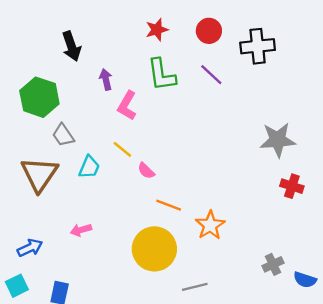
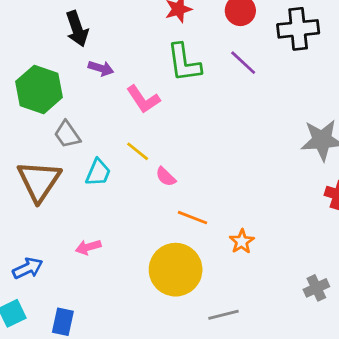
purple arrow: (106, 79) -> (101, 68), moved, turned 120
pink L-shape: (127, 106) -> (143, 99), turned -64
orange star: (210, 225) -> (242, 241), size x0.7

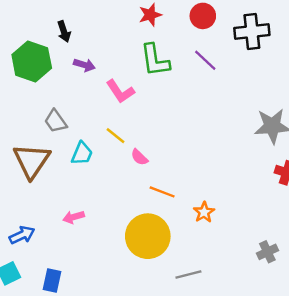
black arrow: (77, 29) -> (64, 31), size x0.7
green hexagon: (39, 89) -> (32, 61), moved

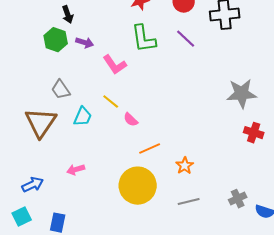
green hexagon: (32, 61) -> (56, 40), moved, size x0.7
orange line: (162, 192) -> (150, 149), turned -45
gray line: (188, 275) -> (189, 202), moved

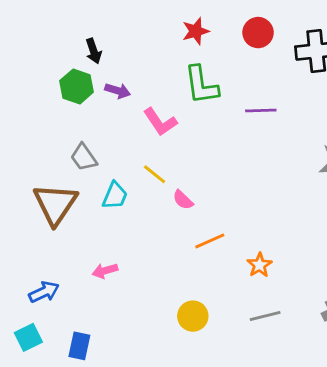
purple line: (186, 39) -> (261, 111), moved, turned -45
yellow circle: (138, 186) -> (193, 316), moved, size x0.6

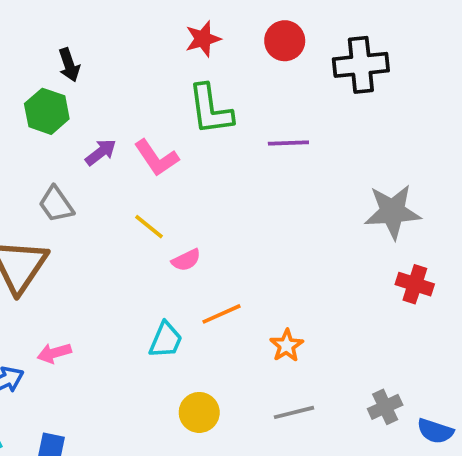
purple arrow: (118, 91) -> (101, 152), moved, turned -55
cyan trapezoid: (115, 196) -> (166, 340), moved
pink semicircle: (183, 200) -> (186, 260), turned -70
pink arrow: (105, 271) -> (54, 353), moved

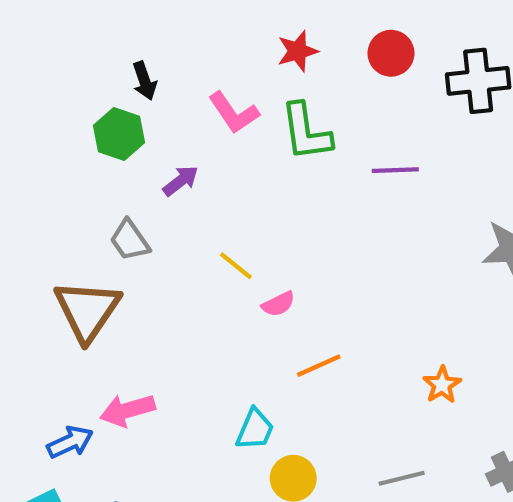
pink L-shape: (156, 158) -> (234, 113), moved
cyan trapezoid: (166, 340) -> (255, 429), moved
orange star: (287, 346) -> (442, 385), moved
pink arrow: (54, 353) -> (127, 410), size x1.4

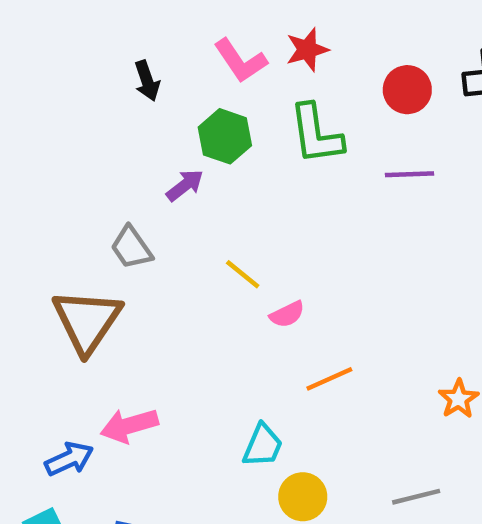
red circle: (391, 53) -> (407, 90), moved
pink L-shape: (234, 113) -> (240, 61), moved
green hexagon: (119, 134) -> (225, 136), moved

